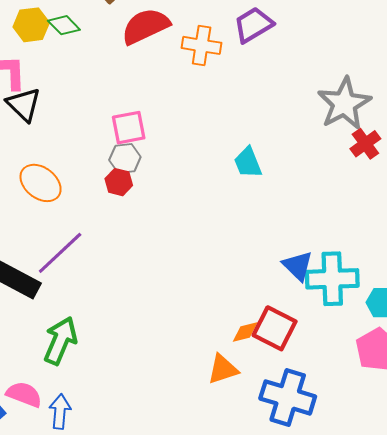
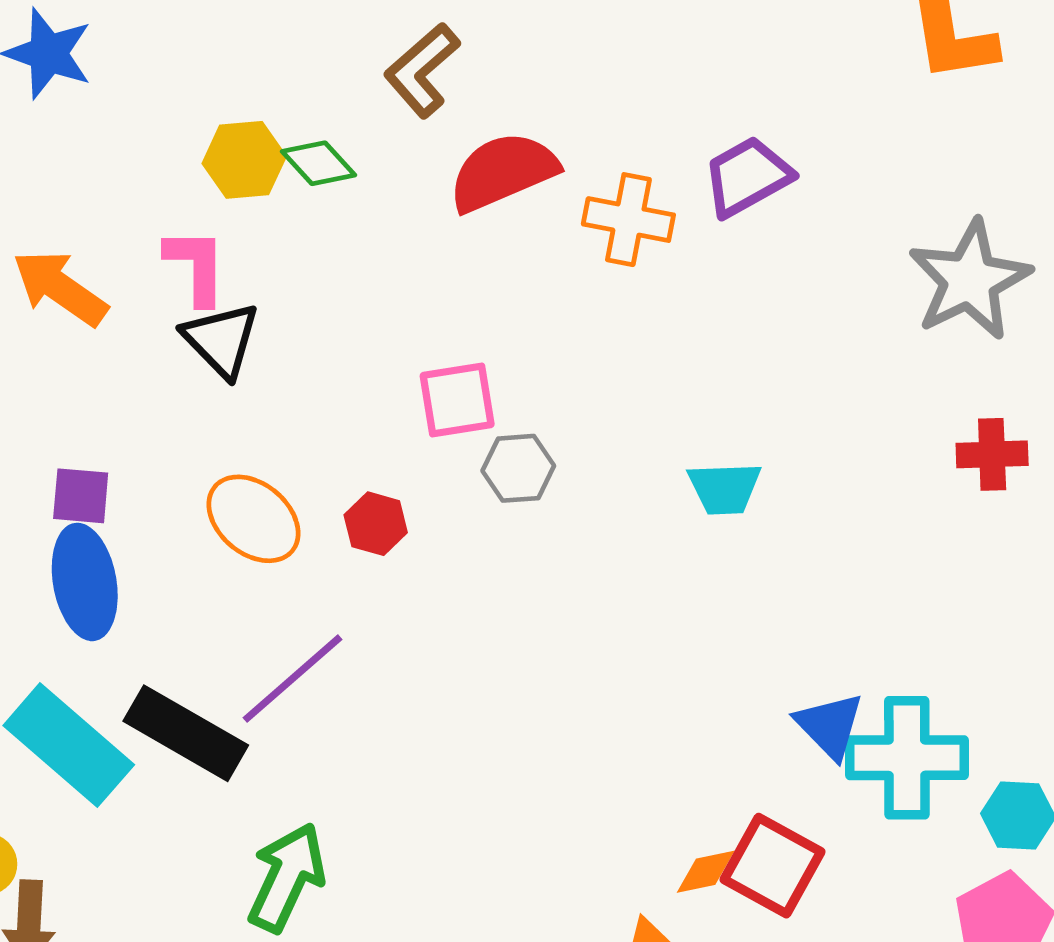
gray star: (344, 104) -> (970, 280), moved
red cross: (365, 144) -> (992, 454), turned 32
gray hexagon: (125, 158) -> (518, 468), moved
cyan trapezoid: (248, 163) -> (725, 488), turned -72
red hexagon: (119, 182) -> (376, 524), moved

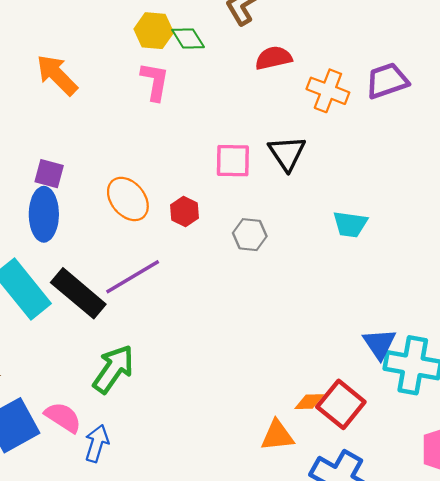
red semicircle: (503, 172) -> (273, 58), size x0.7
pink L-shape: (196, 266) -> (155, 81), moved
black triangle: (221, 340) -> (287, 153), moved
gray hexagon: (518, 468) -> (250, 235), moved

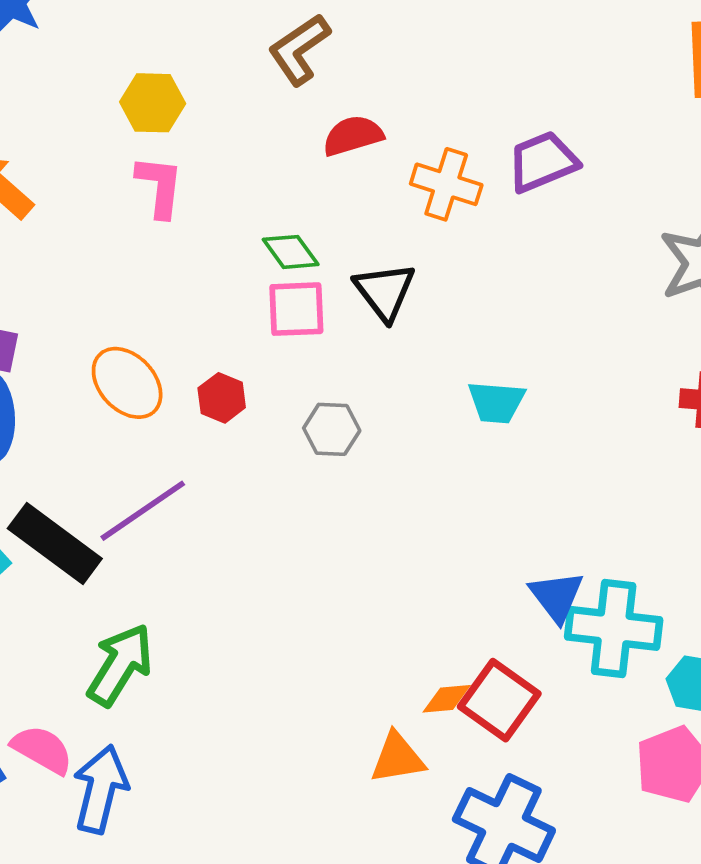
green diamond: (188, 39) -> (291, 252), moved
blue arrow: (97, 443) -> (100, 789), size x1.4

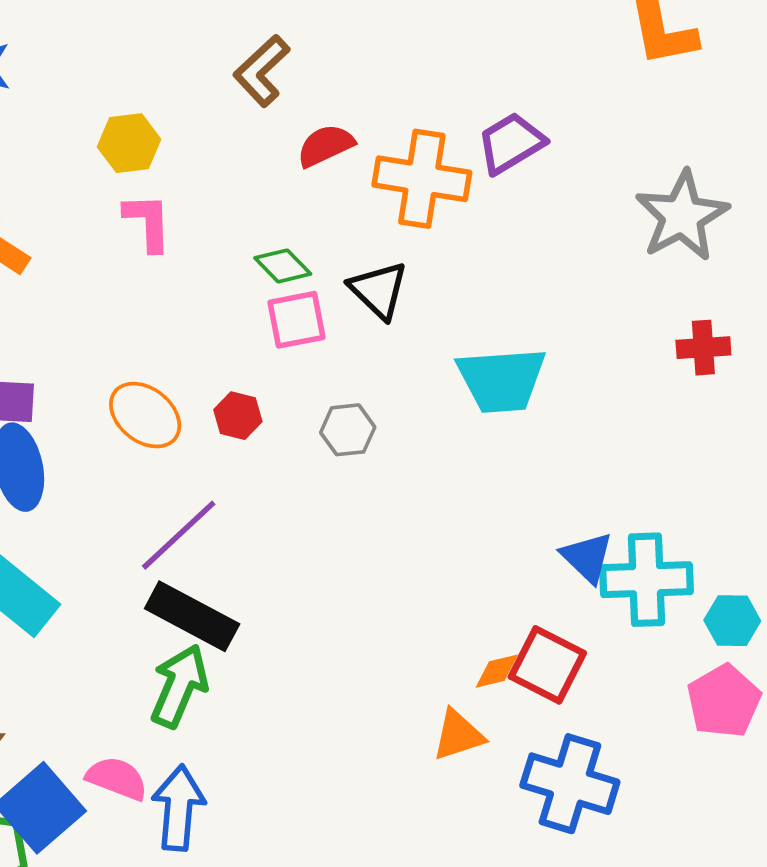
orange cross: (446, 184) -> (422, 179), size x1.4
cyan trapezoid: (496, 402) -> (501, 380), size x1.6
black rectangle: (55, 544) -> (192, 616), moved

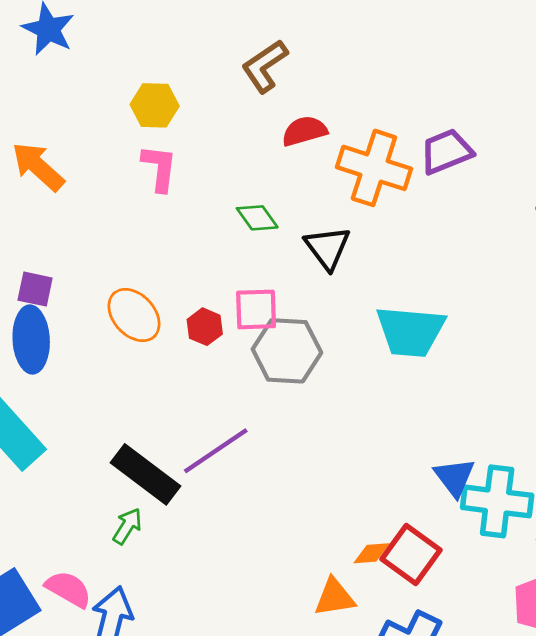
pink square: (297, 320) -> (256, 309), moved
gray hexagon: (348, 430) -> (287, 351), size x1.6
purple line: (179, 535) -> (216, 451), moved
green arrow: (179, 686) -> (127, 526), size x0.6

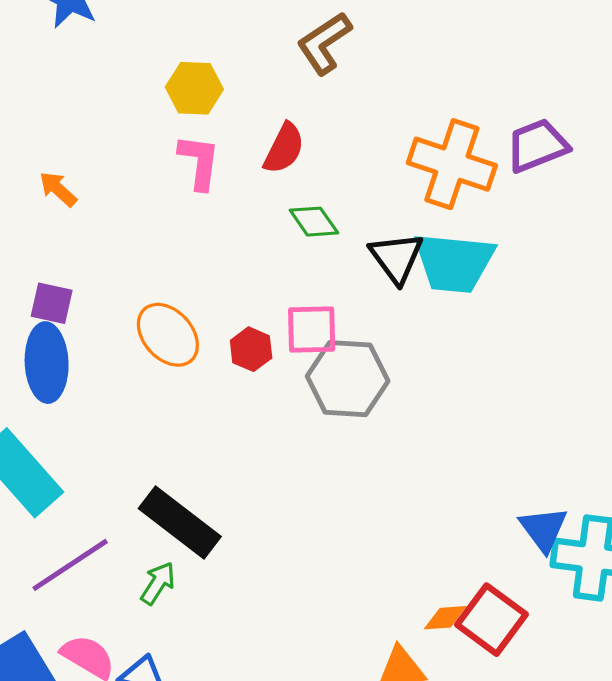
red semicircle: (304, 131) -> (284, 148), moved, turned 132
orange arrow: (38, 167) -> (58, 189), moved, size x0.6
cyan trapezoid: (410, 331) -> (454, 263), moved
purple line: (216, 451) -> (70, 565), moved

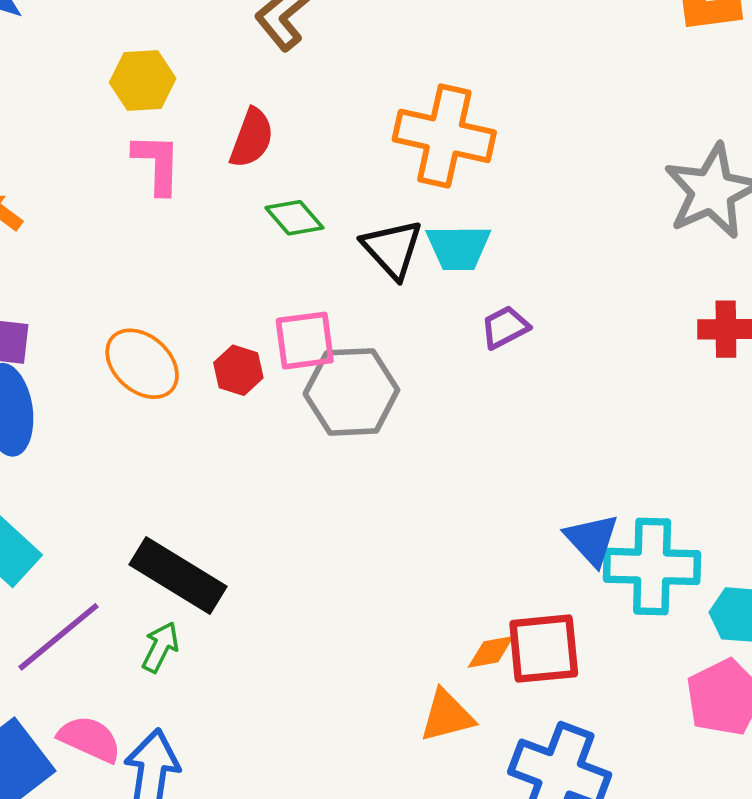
purple trapezoid: (537, 146) -> (505, 327), moved, size x0.7
cyan trapezoid: (454, 263) -> (458, 248), size x0.7
red square: (492, 620) -> (544, 649), turned -36

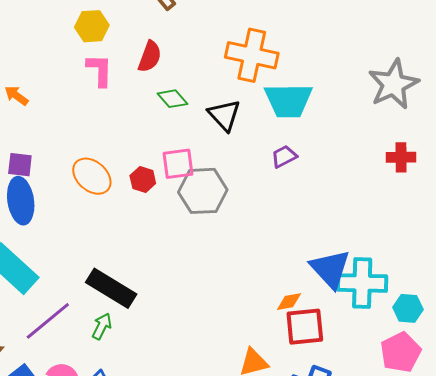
cyan trapezoid: (458, 248) -> (288, 101), moved, size x1.4
blue triangle: (592, 539) -> (330, 269), size x1.4
orange diamond: (491, 652) -> (289, 302), moved

